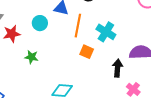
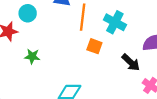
cyan circle: (40, 23) -> (28, 13), moved
black arrow: (118, 68) -> (131, 62), turned 132

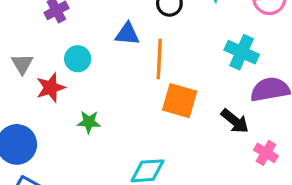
cyan cross: (115, 22) -> (242, 52), moved
orange square: (94, 46) -> (180, 101), size x1.5

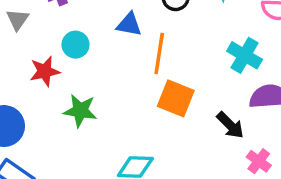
gray triangle: (22, 64) -> (18, 20), moved
green star: (89, 122) -> (80, 111), size x1.4

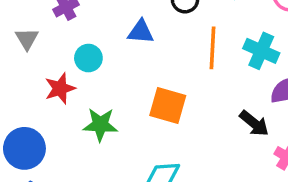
orange line: (159, 53) -> (213, 48), moved
orange square: (176, 98) -> (168, 105), moved

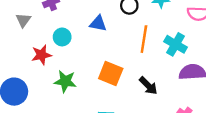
black arrow: (254, 123) -> (148, 86), moved

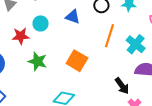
black arrow: (148, 86) -> (122, 86), moved

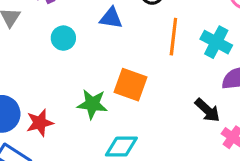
red star: (21, 36) -> (40, 123), moved
green star: (37, 61) -> (92, 104), moved

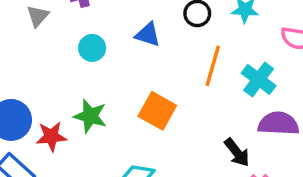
green star: (92, 104) -> (90, 116), moved

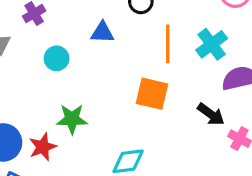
cyan cross: (259, 79) -> (212, 44), turned 32
orange square: (157, 111) -> (152, 94), moved

